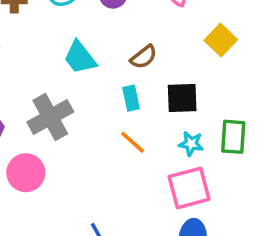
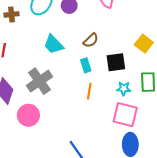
yellow square: (221, 40) -> (144, 44), moved
orange line: (133, 142) -> (89, 91), turned 63
pink square: (189, 188) -> (125, 115), turned 35

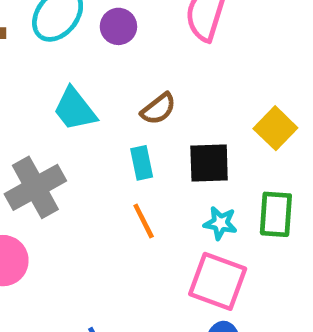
orange line: (89, 91) -> (144, 221), turned -42

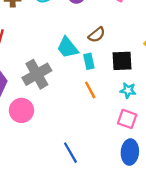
cyan trapezoid: (75, 109) -> (68, 48), moved
pink square: (218, 281) -> (127, 119), size x0.7

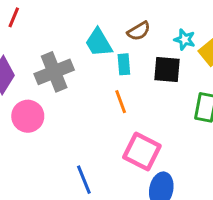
cyan star: (128, 90) -> (185, 39), moved
pink square: (127, 119) -> (142, 152), moved, size x1.4

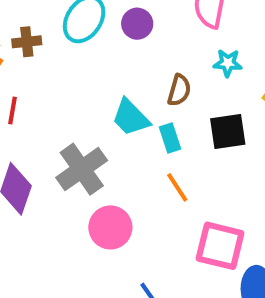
brown semicircle: (139, 31) -> (179, 90), turned -30
cyan star: (185, 39) -> (228, 63), moved
pink circle: (28, 116) -> (110, 227), moved

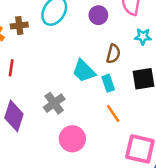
purple circle: (137, 24) -> (98, 15), moved
gray cross: (82, 169) -> (54, 103), size x0.7

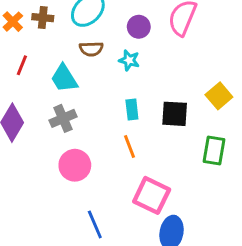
cyan star: (143, 37) -> (129, 60), moved
brown semicircle: (113, 54) -> (91, 49), moved, turned 60
cyan trapezoid: (84, 71) -> (64, 78), moved

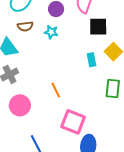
cyan rectangle: (132, 110) -> (91, 60), moved
black square: (175, 114) -> (98, 27), moved

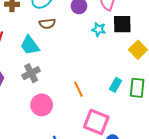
cyan star: (51, 32) -> (99, 29), moved
cyan rectangle: (91, 60) -> (116, 85), moved, turned 40

